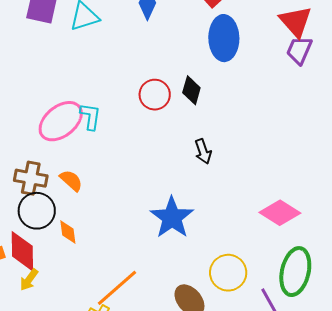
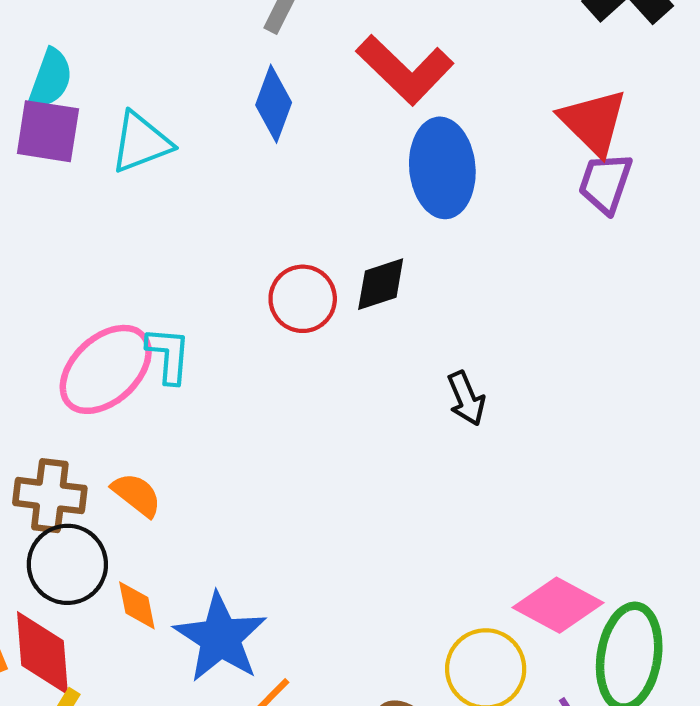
black diamond: (191, 90) -> (381, 284), turned 60
black arrow: (203, 151) -> (466, 398), moved
pink diamond: (280, 213) -> (558, 605), moved
blue star: (172, 218) -> (220, 638), moved

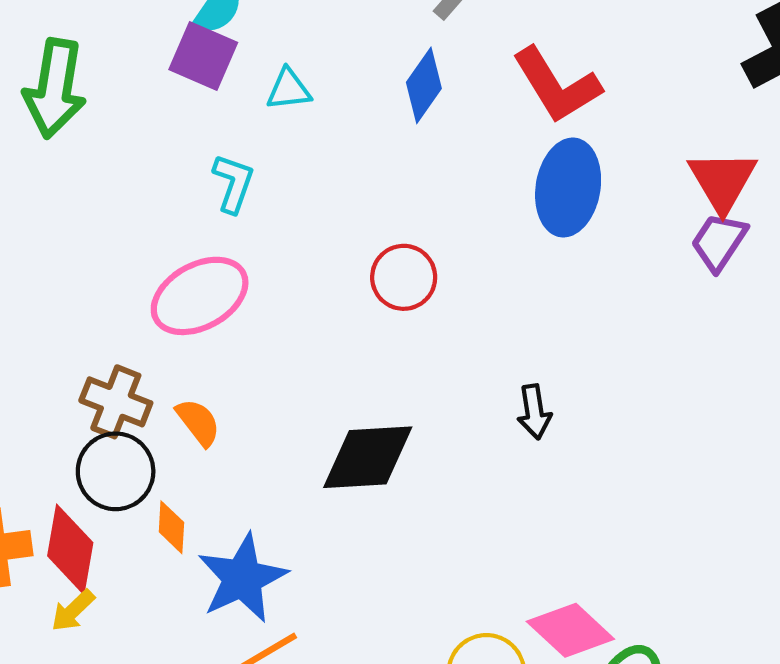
cyan triangle: (141, 142) -> (289, 89), size x0.7
black diamond: (381, 284) -> (368, 457), moved, size x1.6
cyan L-shape: (168, 355) -> (233, 183), moved

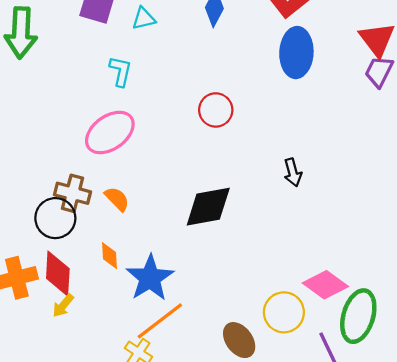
black circle: (116, 471) -> (55, 218), moved

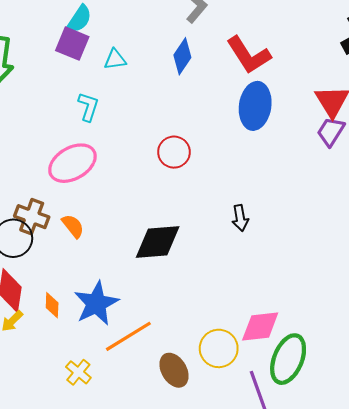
orange diamond: (110, 256) -> (52, 305), moved
pink diamond: (325, 285) -> (260, 326), turned -48
orange line: (160, 321) -> (128, 336), moved

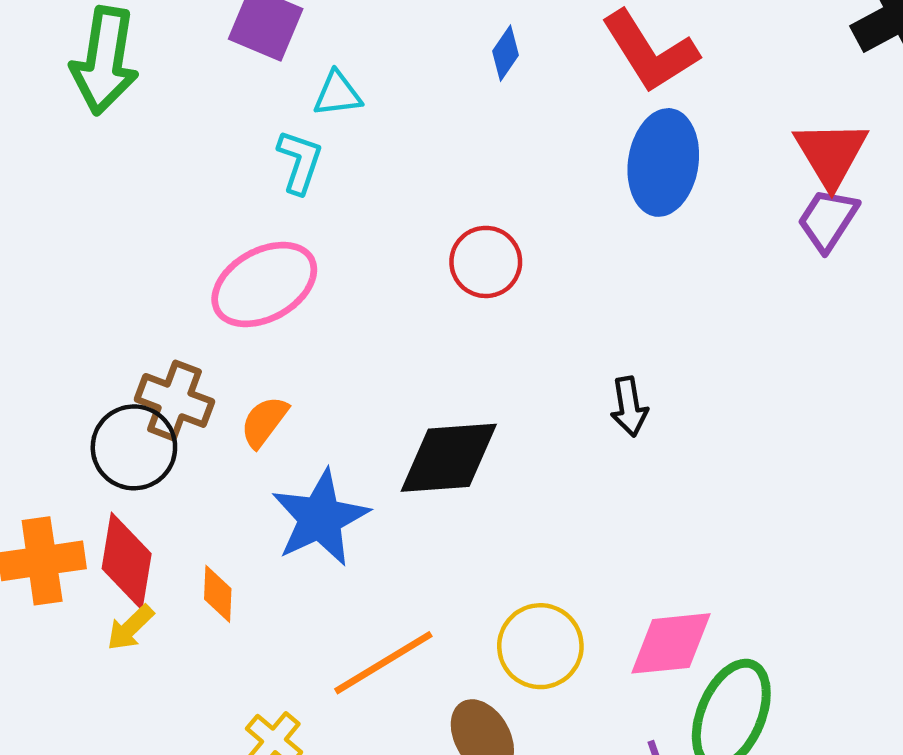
blue diamond: (182, 56) -> (506, 53), size x0.7
cyan triangle: (115, 59) -> (337, 94), moved
orange semicircle: (73, 226) -> (264, 422), turned -105
blue star: (96, 303) -> (320, 518), moved
yellow circle: (219, 348) -> (540, 646), moved

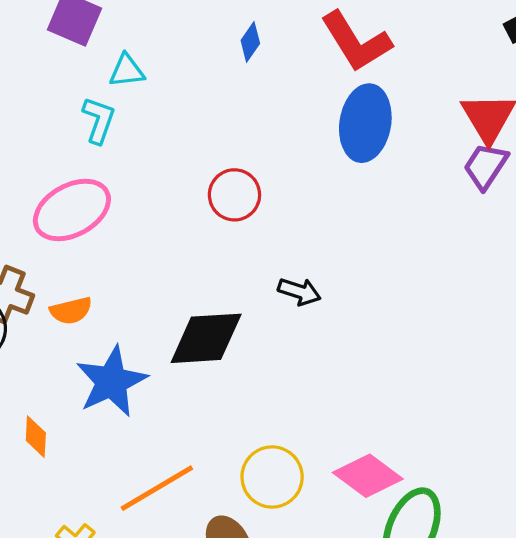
black arrow: (629, 407) -> (299, 292), moved, turned -63
orange semicircle: (264, 422) -> (71, 311), turned -141
pink diamond: (671, 643) -> (368, 476), turned 42

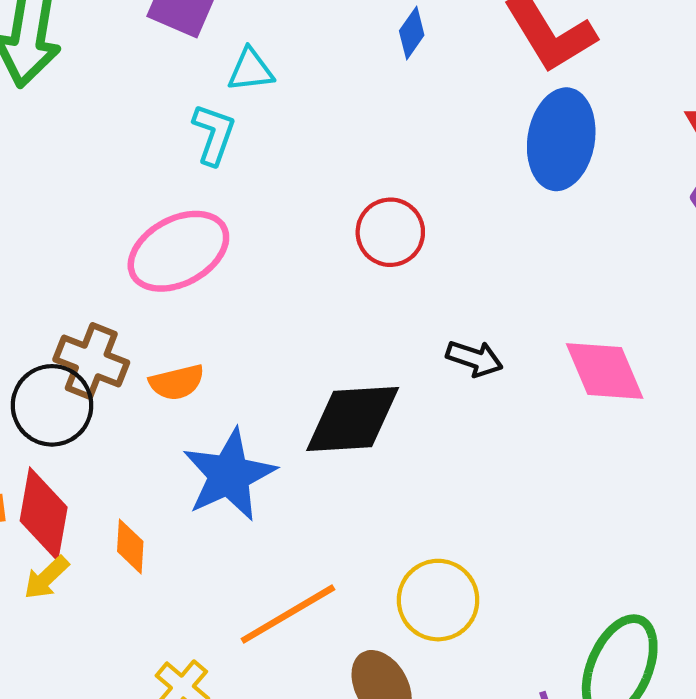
pink diamond: (368, 476) -> (605, 371), moved, turned 30

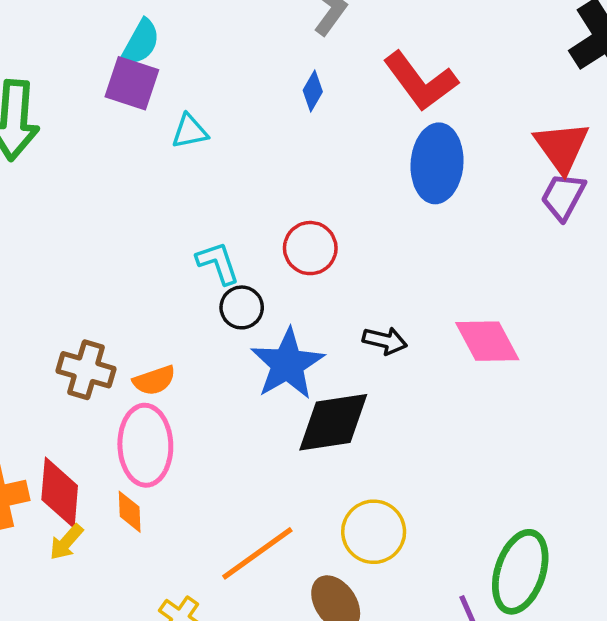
cyan L-shape: (214, 134) -> (218, 263), moved, turned -33
pink ellipse: (178, 251) -> (145, 445), moved, turned -58
black circle: (52, 405) -> (242, 307), moved, size x0.7
black diamond: (353, 419) -> (333, 422), moved
blue star: (229, 475) -> (287, 364), moved

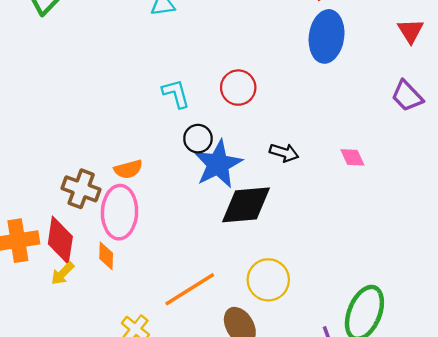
red triangle: (562, 147) -> (411, 31), size x0.7
purple trapezoid: (563, 196) -> (407, 96), moved, turned -76
black circle: (242, 307) -> (198, 139), moved
pink diamond: (487, 341) -> (352, 157), size x0.6
brown cross: (86, 370) -> (81, 189), moved

